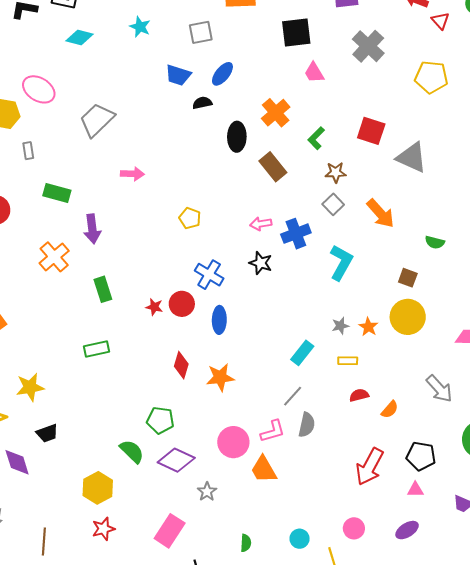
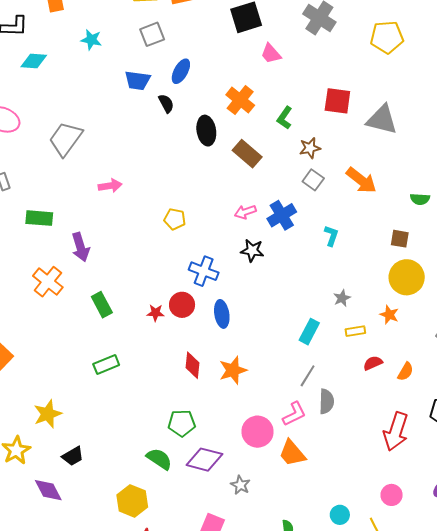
black semicircle: (202, 103) -> (166, 103), turned 84
cyan L-shape: (341, 263) -> (331, 236), size x0.6
orange star: (368, 327) -> (389, 315), moved

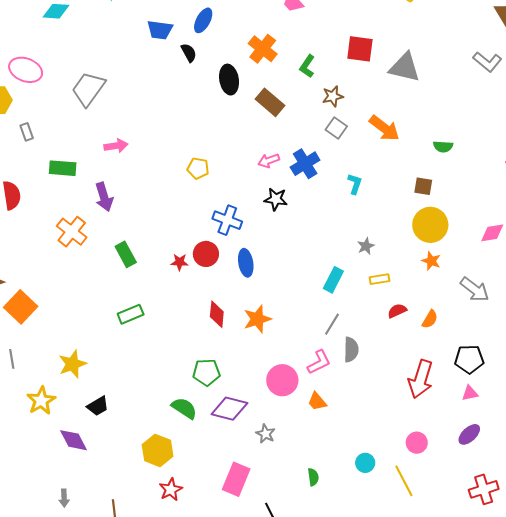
pink arrow: (110, 186) -> (116, 146), moved
orange star: (389, 315) -> (431, 261), moved
orange trapezoid: (292, 453) -> (317, 401), size x0.7

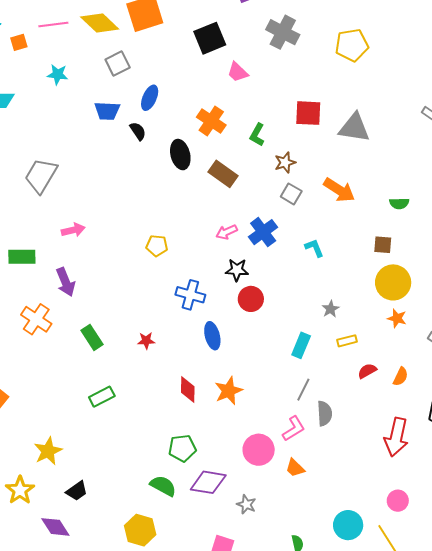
cyan L-shape: (355, 184) -> (314, 248), turned -35
red circle: (206, 254) -> (251, 299), moved
cyan circle: (365, 463) -> (348, 525), size x1.5

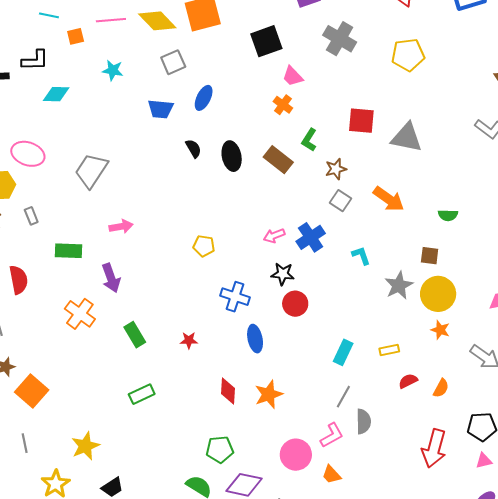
orange cross: (211, 121) -> (283, 105), moved, size x0.7
black semicircle: (138, 131) -> (193, 148), moved
brown rectangle: (223, 174) -> (278, 160), moved
gray star: (331, 309) -> (399, 285), moved, size x1.6

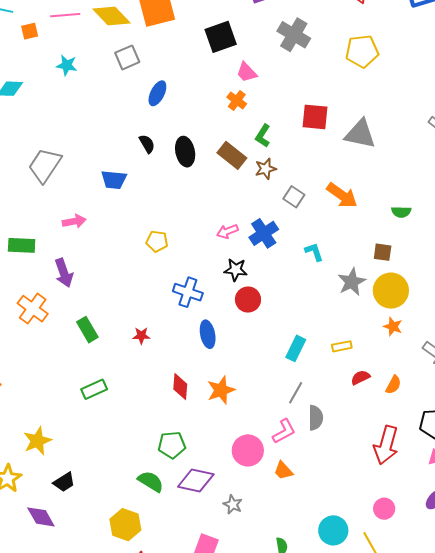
blue trapezoid: (161, 109) -> (114, 180), moved
brown star: (336, 169) -> (266, 169), moved

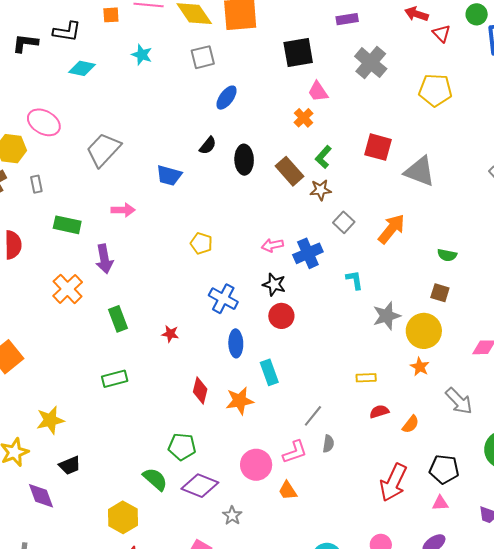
black semicircle: (147, 144) -> (208, 146), turned 60
orange arrow: (342, 195) -> (391, 229), turned -96
brown square: (383, 252) -> (440, 293), moved
cyan rectangle: (296, 348) -> (269, 372), moved, turned -55
gray semicircle: (316, 418) -> (328, 444), size x0.7

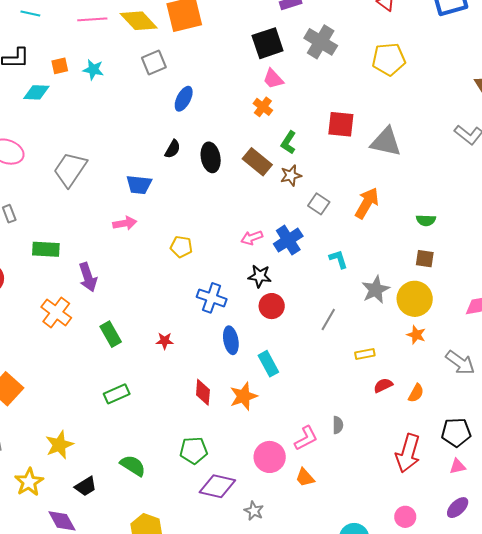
orange square: (111, 15) -> (60, 66), moved
black square: (298, 52) -> (268, 43), moved
pink arrow: (123, 210) -> (125, 223), moved
gray line: (313, 416) -> (328, 319), moved
green semicircle: (155, 479) -> (133, 466), moved

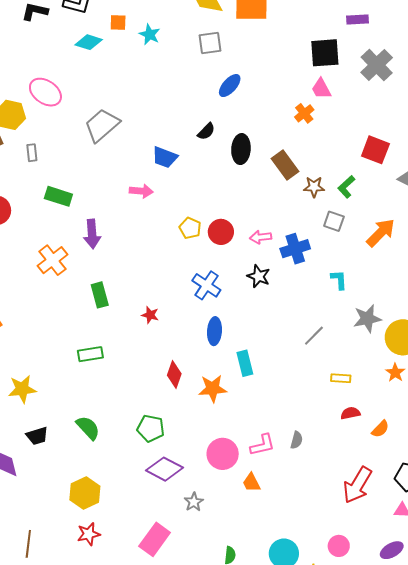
green L-shape: (289, 143) -> (346, 187), moved
gray square: (319, 204) -> (334, 221), turned -30
red circle: (272, 306) -> (221, 232), moved

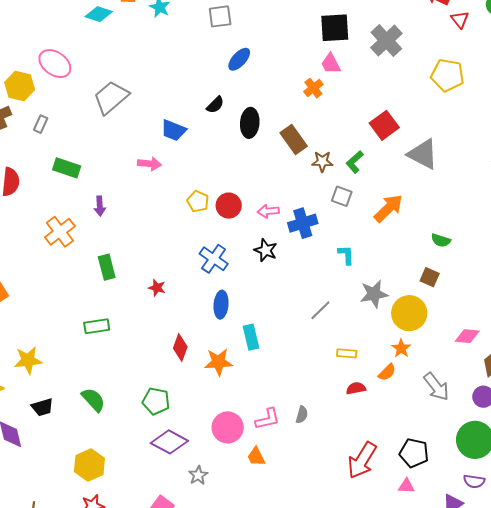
red square: (375, 150) -> (384, 125), turned 32
gray rectangle: (32, 153) -> (41, 124), turned 30
purple arrow: (92, 234) -> (100, 206), size x0.7
orange semicircle: (380, 429) -> (387, 372), moved

